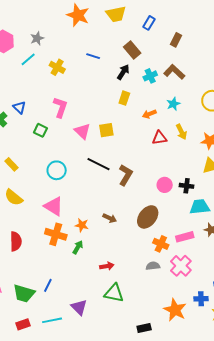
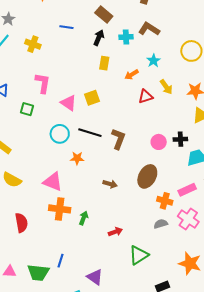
cyan cross: (150, 76) -> (126, 37), turned 32
cyan circle: (57, 170) -> (60, 134), moved
orange star: (82, 225) -> (77, 158), moved
green triangle: (114, 293) -> (139, 255), moved, turned -35

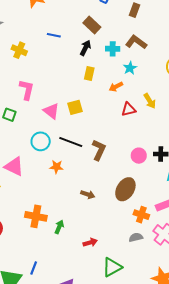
cyan star: (154, 61) -> (130, 68), moved
pink triangle: (53, 182) -> (14, 166), moved

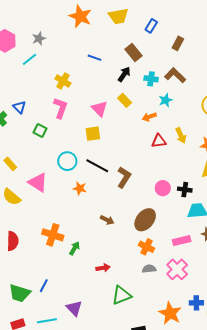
yellow cross: (19, 50) -> (63, 81), moved
yellow rectangle: (89, 74) -> (125, 100), turned -64
yellow square: (75, 107) -> (93, 134), moved
pink triangle: (51, 111) -> (99, 109), moved
orange cross: (141, 215) -> (147, 247), moved

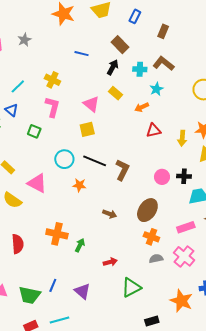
cyan line: (29, 59) -> (18, 86), moved
yellow arrow: (181, 135) -> (182, 138), moved, turned 35
purple triangle: (74, 308) -> (82, 291), moved

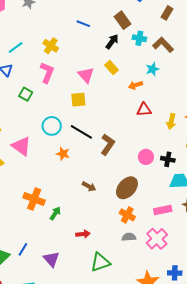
cyan cross: (140, 69) -> (139, 38), moved

